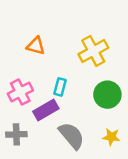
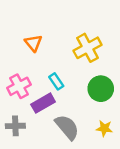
orange triangle: (36, 46) -> (33, 43), turned 36
cyan rectangle: (60, 87) -> (56, 81), turned -49

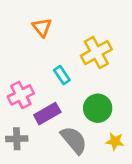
orange triangle: (33, 43) -> (42, 27), moved
cyan rectangle: (56, 81) -> (62, 75), moved
green circle: (101, 89) -> (98, 108), moved

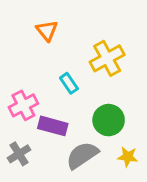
purple rectangle: (47, 114) -> (53, 126), turned 45
gray cross: (17, 139) -> (19, 154), turned -30
gray semicircle: (74, 140) -> (82, 155), turned -84

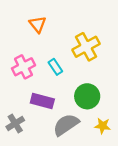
pink cross: (23, 105) -> (23, 67), moved

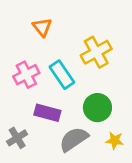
cyan rectangle: (55, 67) -> (62, 75), size x1.5

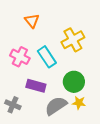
pink cross: (26, 75) -> (20, 57), turned -36
gray cross: (17, 138) -> (13, 105), turned -35
yellow star: (115, 141) -> (79, 103), moved

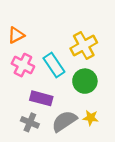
orange triangle: (32, 21) -> (16, 35), moved, turned 42
green circle: (74, 82) -> (85, 81), moved
gray cross: (13, 105) -> (30, 122), moved

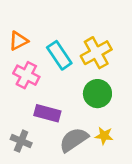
cyan rectangle: (54, 65) -> (59, 55), moved
gray cross: (30, 122) -> (21, 141), moved

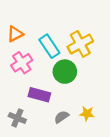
pink cross: (26, 75) -> (22, 63), turned 30
green circle: (97, 94) -> (65, 72), moved
gray semicircle: (74, 140) -> (62, 117), size x0.6

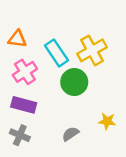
orange triangle: (15, 34) -> (17, 39), turned 35
purple rectangle: (39, 95) -> (24, 105), moved
yellow star: (87, 114) -> (107, 121), moved

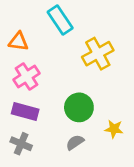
cyan rectangle: (57, 53) -> (60, 20), moved
green circle: (74, 82) -> (79, 107), moved

